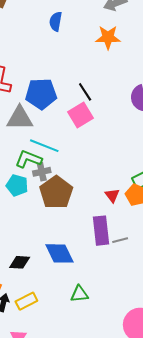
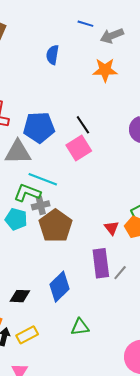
gray line: (120, 240) -> (120, 273), turned -35
blue diamond: (59, 253) -> (60, 287), turned 72

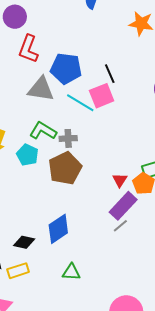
cyan line: (43, 179) -> (80, 103), moved
gray cross: (41, 205) -> (68, 138), moved
purple rectangle: (101, 263) -> (123, 206), moved, turned 40
black diamond: (20, 296) -> (24, 242), moved

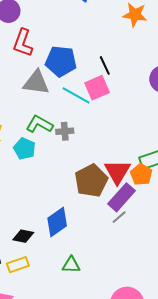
brown pentagon: (65, 168) -> (91, 181), moved
red triangle: (120, 180) -> (117, 172), size x1.8

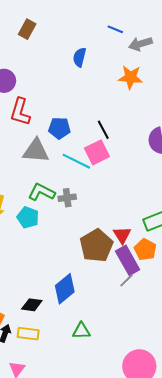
blue pentagon: (61, 61) -> (59, 128), size x0.7
red triangle: (117, 172) -> (122, 235), size x0.7
orange pentagon: (141, 174) -> (145, 249), moved
purple rectangle: (121, 197) -> (128, 260), turned -68
yellow rectangle: (18, 265) -> (28, 334), turned 30

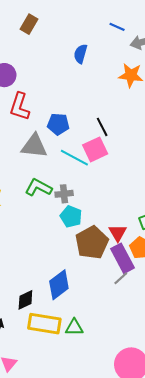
cyan pentagon: (28, 217) -> (71, 217), moved
black diamond: (32, 305) -> (25, 300), turned -35
yellow rectangle: (28, 334) -> (44, 324), moved, size x1.5

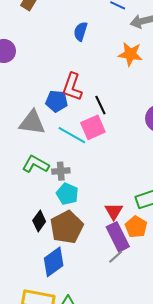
red L-shape: (20, 107) -> (72, 87), moved
brown pentagon: (92, 242) -> (67, 227), moved
black diamond: (25, 300) -> (39, 221), moved, turned -30

